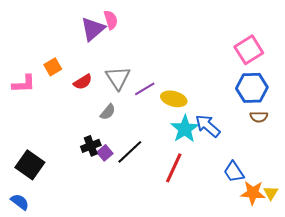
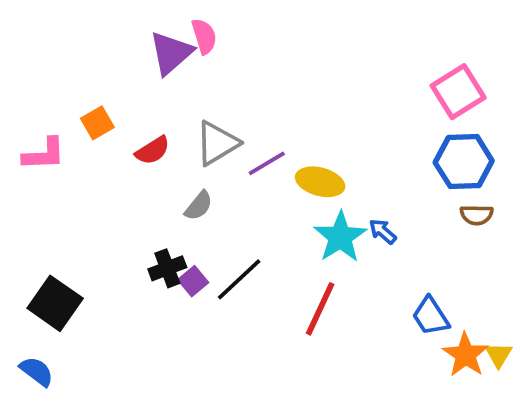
gray triangle: (118, 78) -> (217, 143), turned 32
blue arrow: (208, 126) -> (383, 231), size x0.6
orange star: (253, 193) -> (466, 355), turned 30

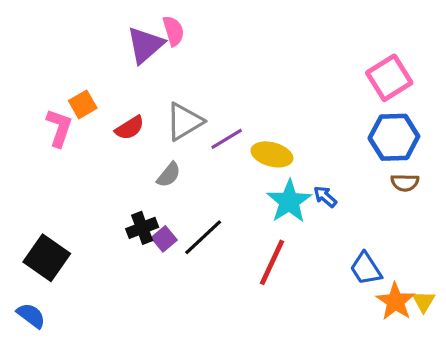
pink L-shape: (44, 154) -> (59, 128), moved, turned -69

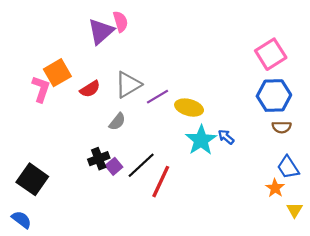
orange square: (83, 104) -> (57, 73), size x1.4
red line: (272, 262) -> (161, 182), moved
blue trapezoid: (366, 269) -> (288, 167), moved
orange star: (395, 301) -> (275, 188), moved, size x0.7

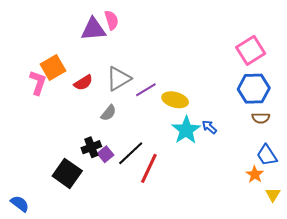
purple triangle: (101, 31) -> (93, 29), turned 36
black square: (32, 179) -> (67, 173), moved

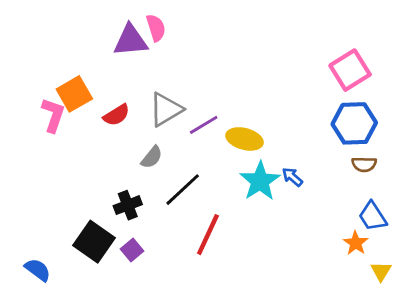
black line: (131, 153) -> (183, 190), moved
purple square: (105, 154) -> (132, 250), moved
blue semicircle: (20, 204) -> (38, 270), moved

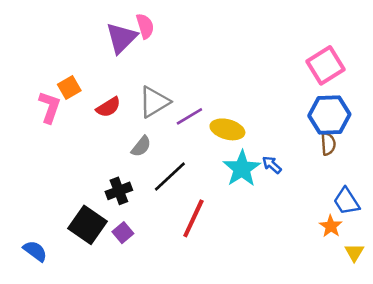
purple triangle: (131, 40) -> (121, 38), turned -40
orange square: (74, 94) -> (69, 88), size x0.7
brown semicircle: (364, 164) -> (328, 144), moved, turned -95

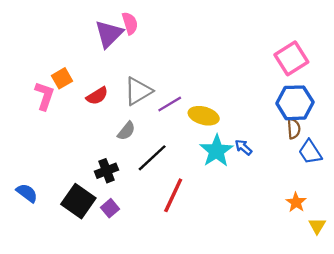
blue trapezoid: (346, 201) -> (310, 152), moved
blue semicircle: (35, 251) -> (27, 193), moved

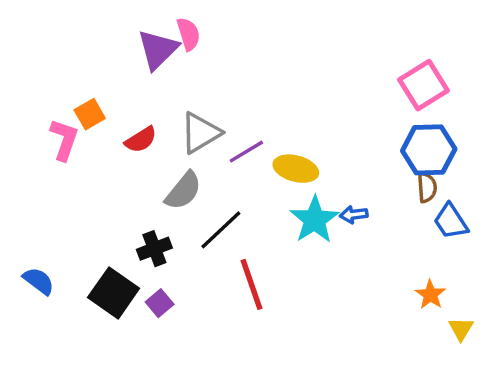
gray semicircle: (126, 131) -> (183, 191), size x1.4
blue arrow: (243, 147) -> (354, 215), turned -48
red line: (173, 195) -> (252, 284), turned -44

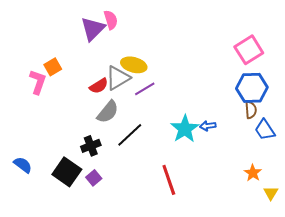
red semicircle: (141, 140) -> (99, 86), moved
yellow ellipse: (296, 169) -> (134, 65), moved
red line: (252, 284) -> (169, 180), moved

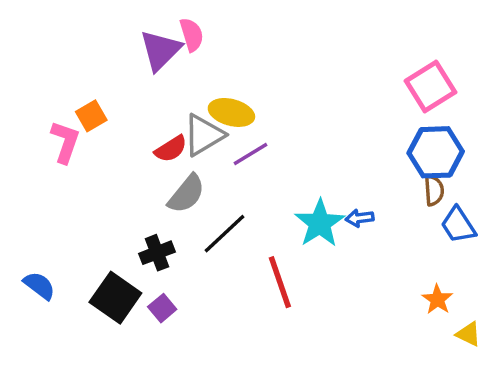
red line: (169, 180) -> (280, 282), moved
yellow triangle: (271, 193) -> (469, 334), turned -35

